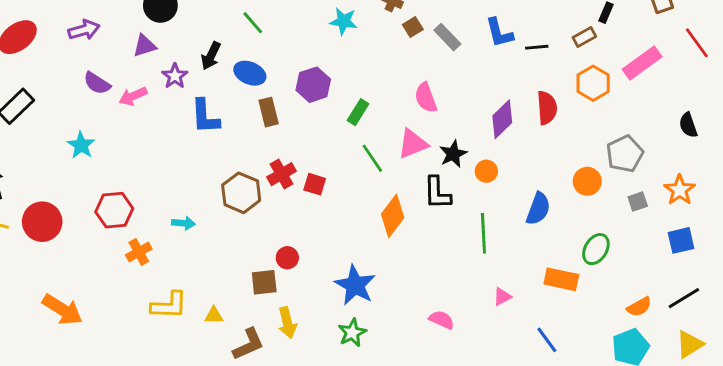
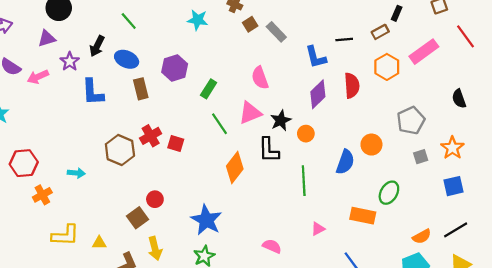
blue L-shape: (499, 33) -> (316, 57), moved
orange circle: (587, 181) -> (371, 145), moved
brown square: (264, 282) -> (137, 218), turned -30

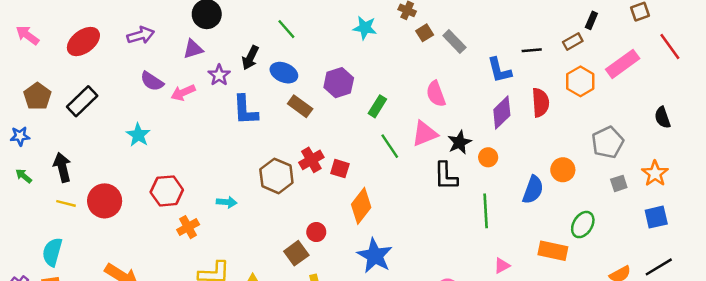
brown rectangle: (141, 89) -> (300, 106), turned -40
orange diamond: (235, 168) -> (361, 206), moved

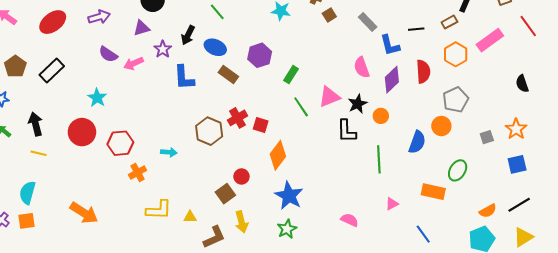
gray rectangle: (454, 42) -> (368, 22), moved
pink semicircle: (436, 94) -> (362, 67), moved
gray pentagon: (608, 142) -> (456, 100), moved
red circle: (105, 201) -> (82, 132), moved

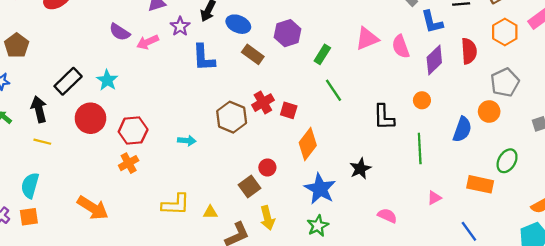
black rectangle: (52, 70) -> (68, 81), moved
pink triangle: (329, 97) -> (367, 39), moved
black star: (358, 104) -> (360, 169), moved
orange cross: (138, 172) -> (129, 163), moved

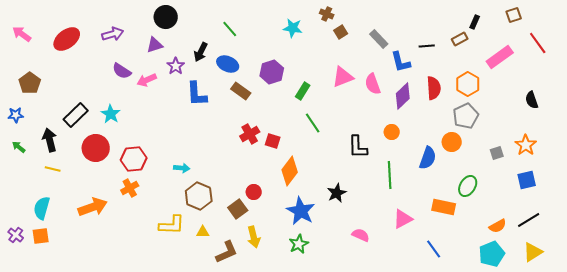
orange hexagon: (505, 32) -> (468, 84), moved
brown hexagon: (232, 117) -> (199, 196), moved
pink triangle: (434, 198) -> (403, 219), size x1.5
orange arrow: (93, 208) -> (93, 207), moved, turned -52

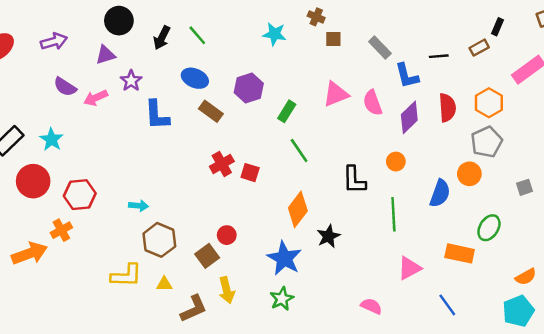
brown square: (341, 32) -> (333, 39), turned 32
black arrow: (201, 52) -> (162, 38), moved
orange diamond: (290, 171) -> (298, 209), moved
orange cross: (130, 188) -> (61, 230), moved
pink semicircle: (361, 235) -> (371, 306), moved

